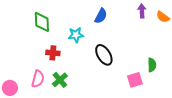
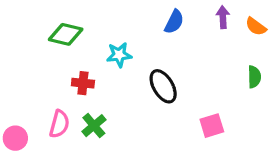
blue semicircle: (101, 16) -> (174, 22), moved
green diamond: (42, 22) -> (66, 34), turned -75
green semicircle: (152, 65) -> (254, 77), moved

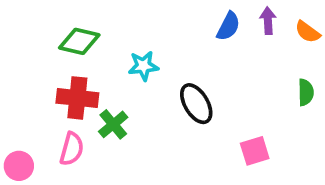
blue semicircle: (174, 22) -> (228, 26), moved
red cross: (83, 83) -> (77, 98), moved, size x1.5
green cross: (94, 126) -> (113, 124), moved

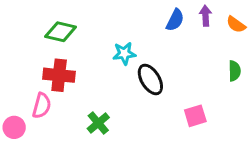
cyan star: (143, 66) -> (124, 53), moved
green cross: (113, 124) -> (98, 123), moved
pink semicircle: (72, 149) -> (42, 106), moved

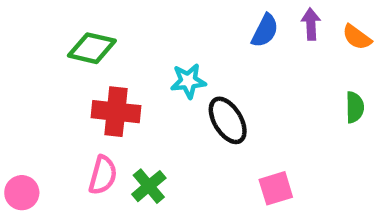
red cross: (59, 75) -> (116, 112), moved
pink semicircle: (42, 106) -> (103, 175), moved
pink square: (195, 116) -> (276, 188), moved

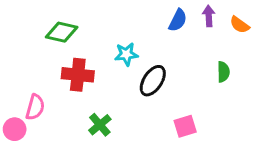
green semicircle: (355, 107) -> (223, 72), moved
black ellipse: (228, 120) -> (153, 81), turned 64
pink semicircle: (103, 175) -> (35, 107), moved

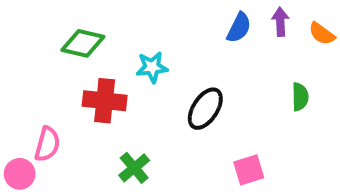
cyan star: (126, 54) -> (152, 67), moved

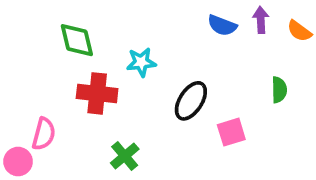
blue semicircle: (239, 28) -> (222, 25), turned 84
green diamond: (83, 43) -> (77, 40), turned 63
pink square: (249, 170) -> (231, 132), moved

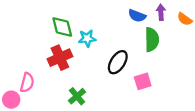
green diamond: (77, 40) -> (62, 27), moved
green semicircle: (279, 90) -> (152, 40), moved, size x1.5
red cross: (97, 93) -> (60, 58), turned -30

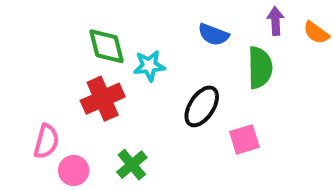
blue semicircle: (137, 16) -> (213, 35), moved
pink circle: (11, 100) -> (74, 171), moved

